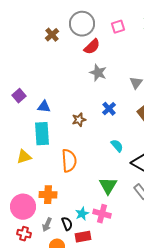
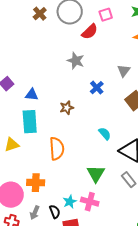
brown cross: (52, 35) -> (40, 14), moved
red semicircle: (92, 47) -> (90, 32), moved
gray star: (98, 73) -> (76, 61), moved
blue cross: (109, 109) -> (97, 88), moved

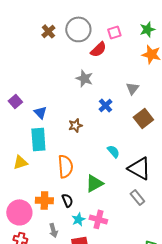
blue triangle: (32, 95) -> (40, 112), turned 40
green triangle: (96, 174) -> (94, 183), moved, turned 30
black semicircle: (55, 212) -> (67, 200), moved
gray arrow: (35, 213) -> (53, 230), moved, turned -40

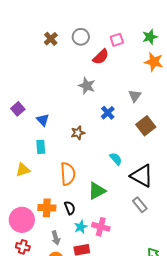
gray circle: (78, 29) -> (81, 37), size x0.7
cyan rectangle: (38, 139) -> (41, 147), size x0.6

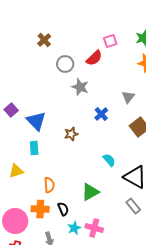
gray circle: (81, 37) -> (65, 64), moved
blue triangle: (43, 120) -> (36, 121), size x1.5
orange semicircle: (68, 174) -> (49, 185), moved, size x0.7

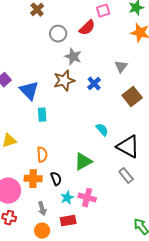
brown star: (71, 134) -> (64, 81), moved, size x1.5
cyan rectangle: (34, 148) -> (42, 115), moved

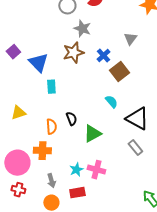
brown square: (132, 97) -> (119, 72), moved
black semicircle: (56, 179) -> (71, 119), moved

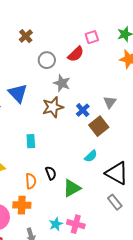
gray triangle: (130, 39) -> (110, 102), moved
blue triangle: (38, 63) -> (18, 93), moved
cyan semicircle: (111, 102) -> (91, 156), turned 88

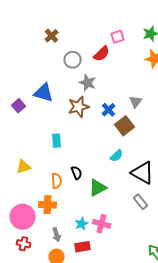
blue triangle: (18, 93) -> (44, 93), turned -30

